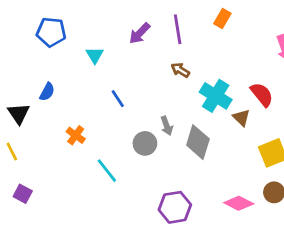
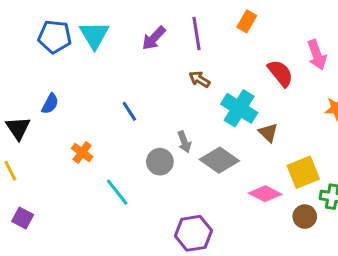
cyan triangle: (95, 55) -> (94, 35), moved, size x1.5
red semicircle: (262, 95) -> (280, 73), moved
gray diamond: (198, 142) -> (219, 160), turned -72
pink diamond: (239, 203) -> (265, 194), moved

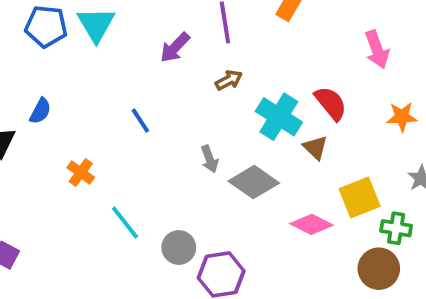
purple arrow: (154, 38) -> (175, 47), moved
red semicircle: (280, 73) -> (331, 103), moved
brown arrow: (200, 79) -> (229, 80), turned 120
gray circle: (160, 162) -> (179, 248), moved
brown circle: (305, 217) -> (379, 269), moved, size x1.4

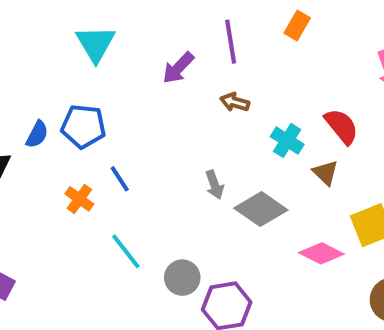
blue pentagon: (46, 26) -> (83, 126), moved
brown arrow: (229, 80) -> (235, 102), turned -136
cyan cross: (279, 117) -> (287, 140), size x0.7
blue line: (140, 121) -> (120, 179), moved

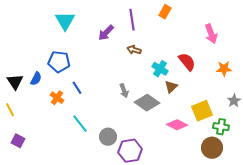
blue semicircle: (37, 134) -> (36, 79), moved
brown triangle: (325, 173) -> (171, 87), moved, turned 32

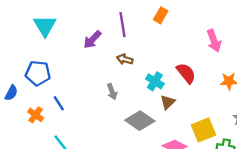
gray arrow: (124, 91) -> (112, 92), moved

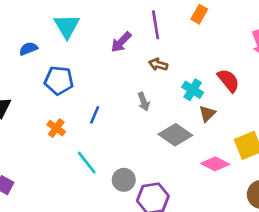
blue semicircle: (11, 93) -> (28, 49), moved, turned -140
blue line: (59, 103) -> (95, 115), moved, turned 56

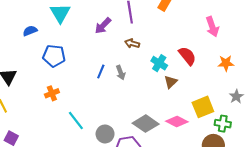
blue line: (95, 115) -> (101, 71), moved
orange cross: (56, 128) -> (52, 93), turned 32
gray diamond: (175, 135) -> (146, 124), moved

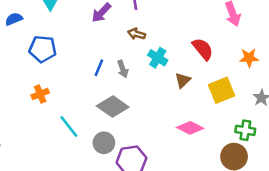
cyan cross: (159, 63) -> (158, 58), moved
yellow square: (203, 107) -> (222, 90), moved
gray diamond: (146, 124) -> (113, 107), moved

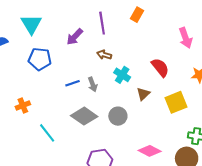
blue pentagon: (43, 49) -> (40, 59), moved
blue line: (99, 68) -> (72, 83), turned 48
pink diamond: (190, 128) -> (150, 151), moved
gray circle: (104, 143) -> (118, 116), moved

